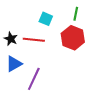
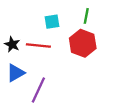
cyan square: (46, 19) -> (52, 22), turned -32

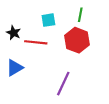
black star: (12, 44) -> (14, 33), moved
purple line: (38, 90) -> (63, 84), moved

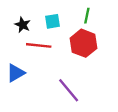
black star: (14, 33) -> (23, 25), moved
purple line: (63, 84) -> (69, 90), turned -65

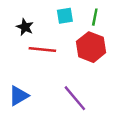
cyan square: (52, 21) -> (65, 16), moved
blue triangle: (16, 73) -> (19, 96), moved

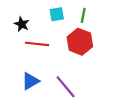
blue triangle: (19, 96) -> (30, 81), moved

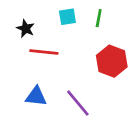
red hexagon: (80, 42) -> (112, 61), moved
blue triangle: (30, 81) -> (36, 96), turned 36

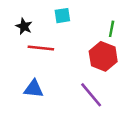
green line: (99, 18) -> (112, 29), moved
purple line: (78, 103) -> (91, 95), moved

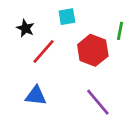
red line: (41, 48) -> (44, 52), turned -55
red hexagon: (103, 56) -> (93, 50), moved

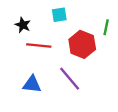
red line: (44, 52) -> (39, 46), turned 55
purple line: (98, 102) -> (70, 79), moved

